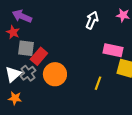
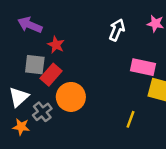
red star: (13, 32) -> (56, 45), moved
gray cross: (28, 73) -> (42, 112), moved
yellow line: (98, 83) -> (131, 119), moved

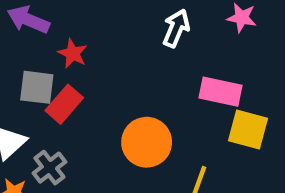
orange circle: (71, 97) -> (147, 142), moved

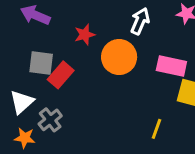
red star: (73, 54) -> (85, 35), moved, turned 30
orange circle: (147, 142) -> (119, 57), moved

